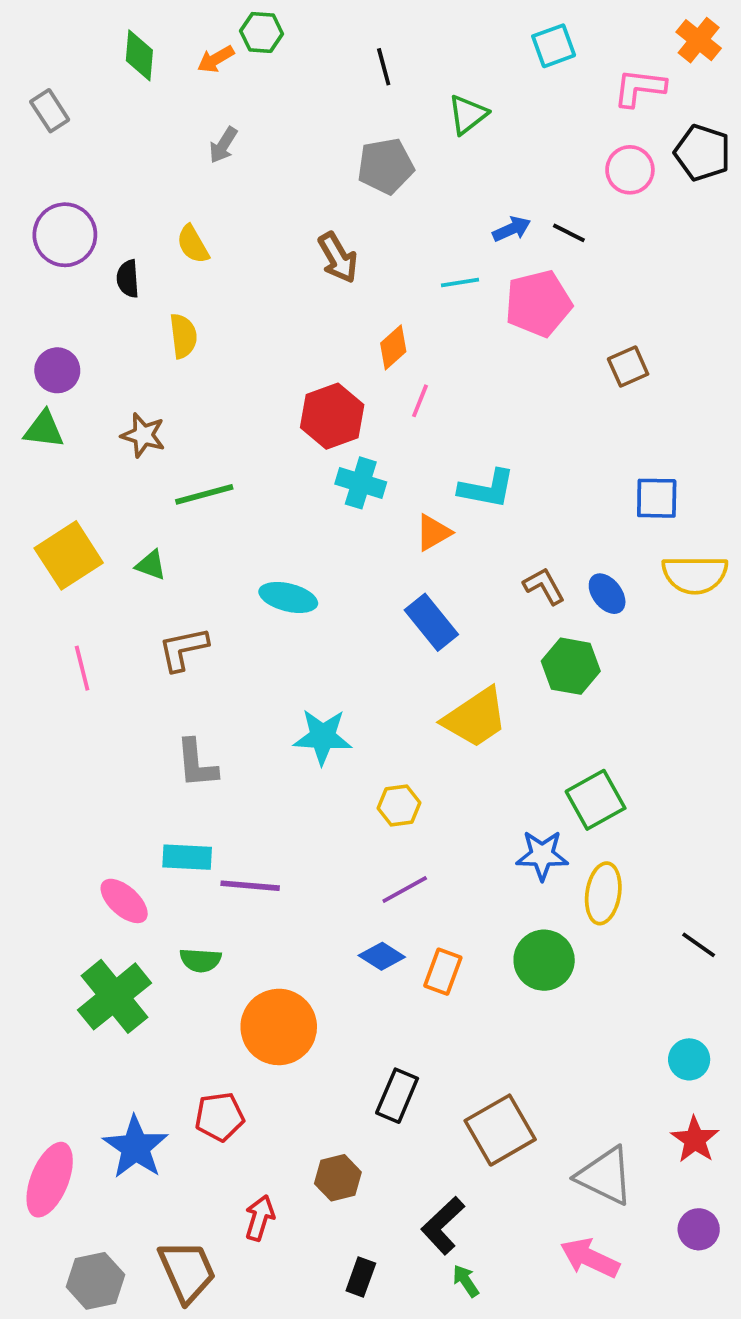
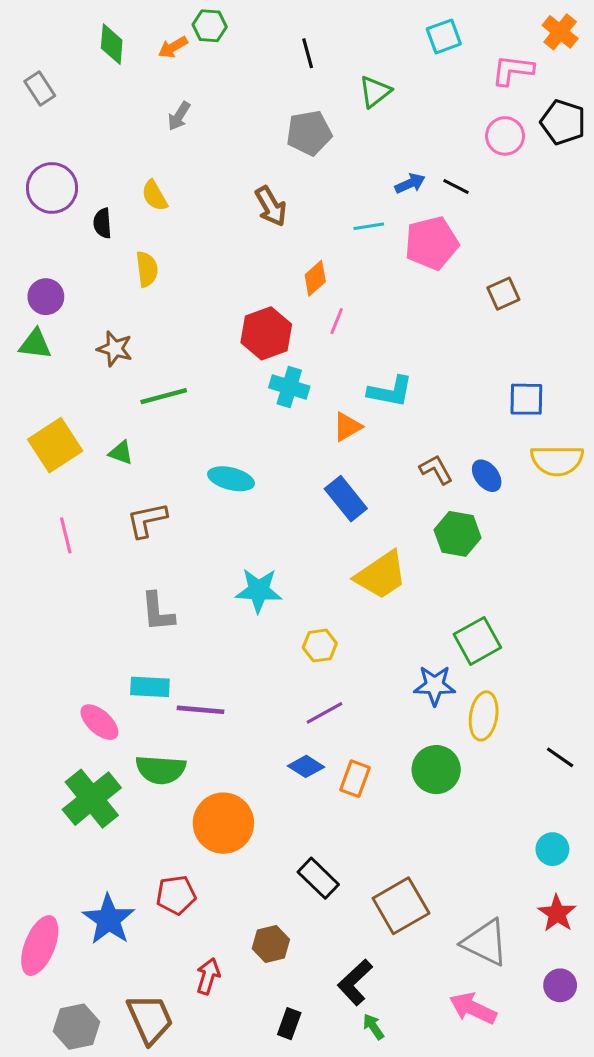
green semicircle: (200, 960) -> (161, 770), size x1.5
black rectangle: (397, 1096) -> (318, 878), turned -69

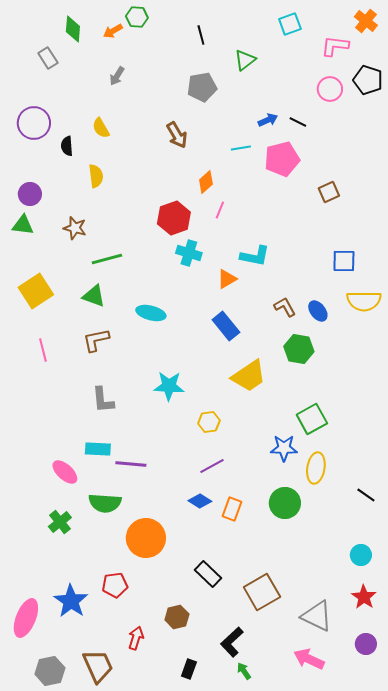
gray rectangle: (40, 89) -> (48, 58), moved
green triangle: (121, 453) -> (94, 296), moved, size x1.4
green cross: (92, 799) -> (60, 522), size x0.6

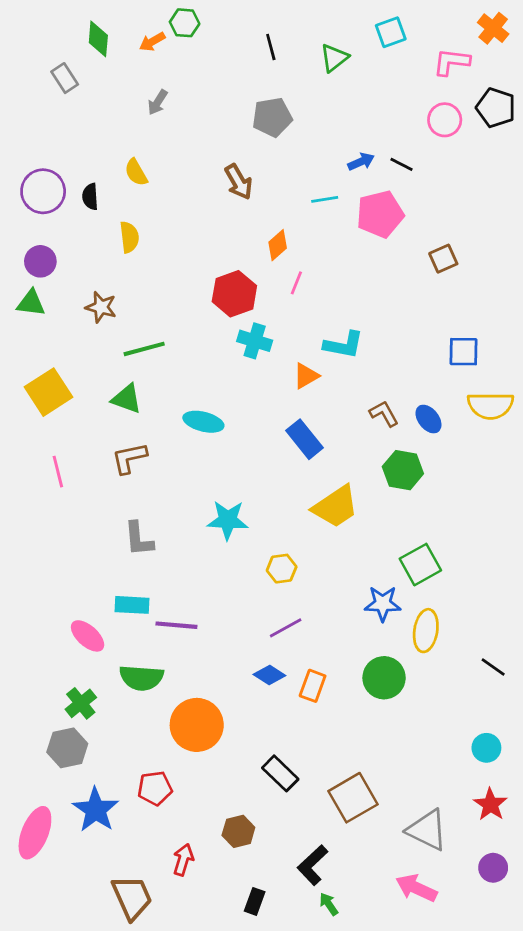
green triangle: (245, 60) -> (334, 58), moved
purple circle: (34, 123) -> (43, 191), moved
gray hexagon: (50, 671) -> (67, 748), moved

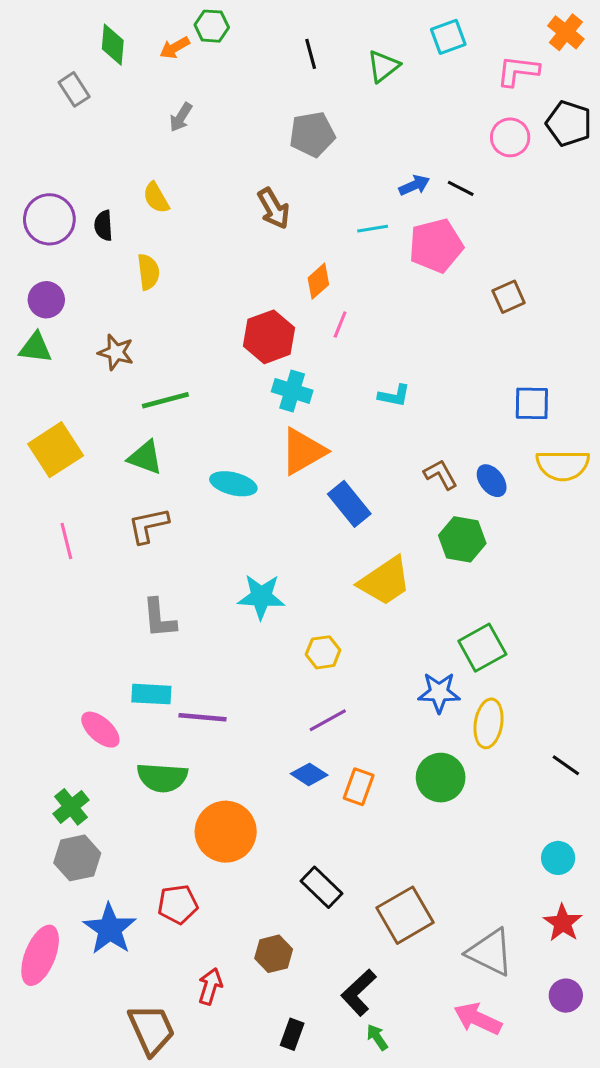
cyan L-shape: (344, 345) -> (394, 396), size x0.7
orange triangle: (306, 376) -> (303, 451), moved, size x1.6
green cross: (81, 703) -> (71, 807), moved

